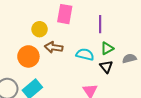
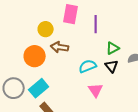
purple line: (100, 24) -> (96, 24), moved
cyan semicircle: (85, 54) -> (88, 66), moved, turned -36

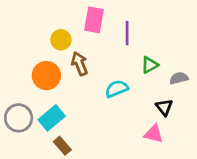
brown arrow: (60, 47) -> (79, 64), turned 60
black triangle: (112, 66) -> (164, 107), moved
pink triangle: (96, 90) -> (154, 134), moved, turned -42

